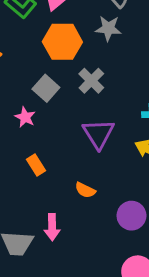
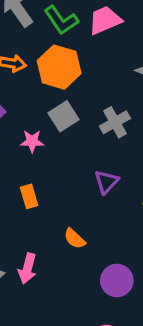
orange hexagon: (62, 42) -> (59, 67), moved
pink star: (25, 117) -> (32, 141), turned 30
purple triangle: (99, 134) -> (106, 182), size x0.7

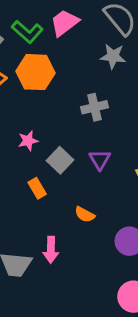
gray square: (64, 116) -> (60, 160), moved
gray cross: (115, 122) -> (94, 107), turned 30

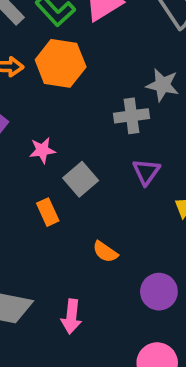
gray star: (113, 56) -> (163, 85), moved
purple triangle: (100, 160) -> (146, 172), moved
pink arrow: (51, 250) -> (71, 317), moved

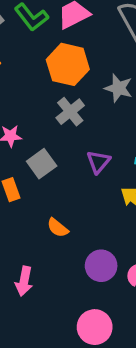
orange hexagon: (61, 63) -> (68, 64), moved
gray cross: (131, 116) -> (70, 112), moved, turned -36

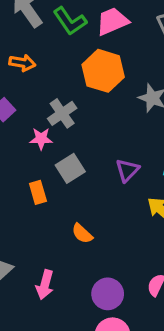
gray cross: (70, 112) -> (62, 113), moved
purple circle: (101, 266) -> (108, 294), moved

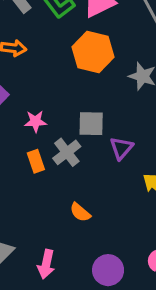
gray cross: (62, 113) -> (67, 152), moved
gray square: (70, 168) -> (91, 124), moved, turned 36
orange rectangle: (38, 192) -> (36, 161), moved

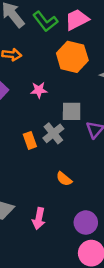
pink star: (35, 121) -> (39, 90), moved

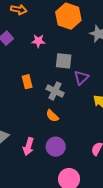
gray cross: (53, 133) -> (55, 91), moved, turned -30
purple circle: (86, 223) -> (56, 147), moved

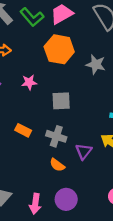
purple triangle: (81, 78) -> (84, 151), moved
orange rectangle: (27, 82) -> (23, 130), turned -40

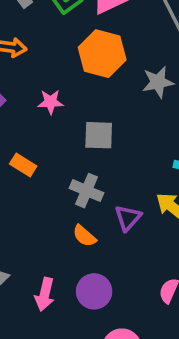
gray star: (96, 64) -> (158, 82), turned -30
orange rectangle: (23, 130) -> (23, 165), moved

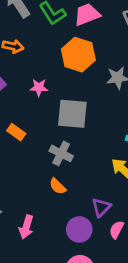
gray square: (99, 135) -> (72, 114), size x1.4
purple triangle: (128, 218) -> (101, 207), moved
purple circle: (94, 291) -> (79, 229), moved

